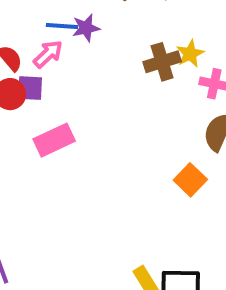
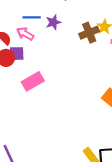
purple star: (86, 28) -> (53, 22), moved
pink arrow: (48, 54) -> (25, 34), turned -102

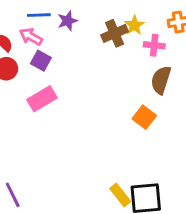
purple square: (17, 54) -> (41, 61), moved, turned 32

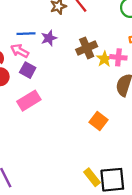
yellow star: (134, 25) -> (104, 59), moved
orange square: (144, 117) -> (99, 121), moved

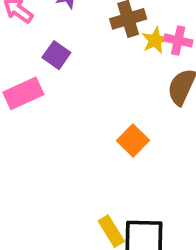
purple square: (28, 70) -> (56, 55), moved

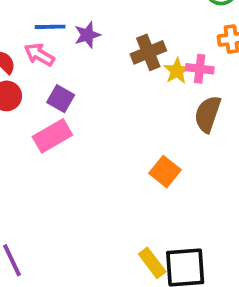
purple square: (56, 55) -> (61, 99), moved

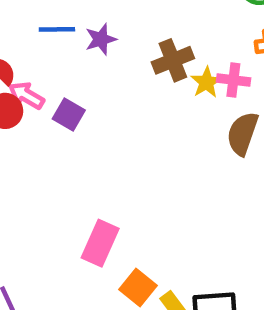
pink arrow: (39, 55) -> (26, 95), moved
pink rectangle: (52, 136) -> (100, 243), moved, turned -36
orange square: (165, 172) -> (138, 288), moved

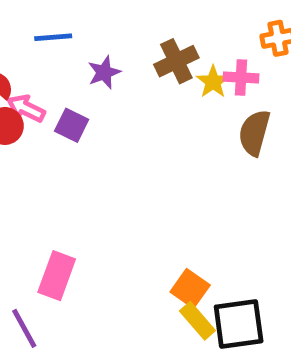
purple star: (101, 39) -> (104, 72), moved
pink rectangle: (100, 243) -> (57, 276), moved
orange square: (138, 288) -> (190, 288), moved

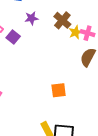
brown cross: (176, 61) -> (62, 20), turned -36
orange square: (190, 288) -> (59, 90), moved, turned 35

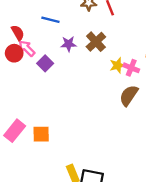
brown cross: (62, 20) -> (96, 42), moved
orange square: (59, 90) -> (41, 134), moved

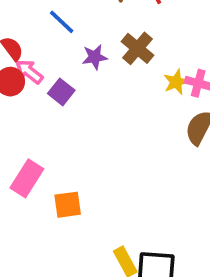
blue line: (50, 20) -> (62, 22), turned 36
pink rectangle: (15, 131) -> (27, 178), moved

